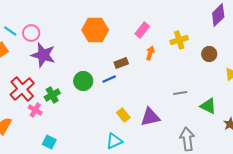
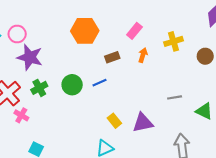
brown rectangle: (121, 63) -> (112, 57), moved
green cross: (52, 95) -> (39, 88), moved

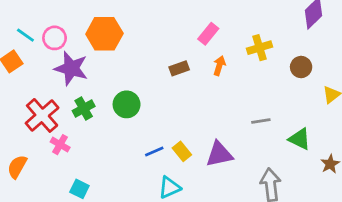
orange hexagon: (85, 31) -> (104, 34), moved
blue line: (100, 83) -> (154, 151), moved

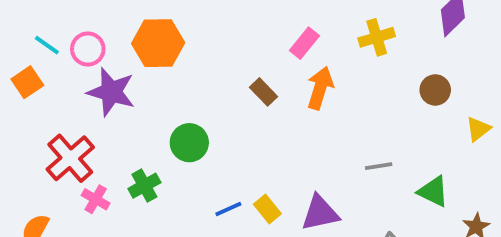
yellow cross: (259, 48) -> (377, 37), moved
orange arrow: (219, 66) -> (320, 88), size x1.5
brown rectangle: (179, 68) -> (263, 92), turned 66
green cross: (84, 109) -> (144, 186), moved

